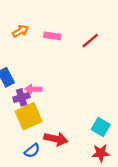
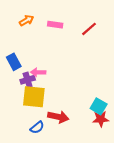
yellow square: (29, 116) -> (34, 97), turned 30
red star: (101, 153) -> (101, 119), moved

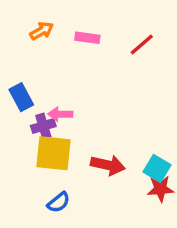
red arrow: (58, 117) -> (108, 165), moved

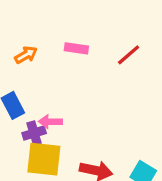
orange arrow: (42, 31) -> (26, 55), moved

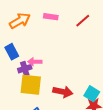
orange arrow: (26, 55) -> (20, 21), size x1.5

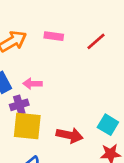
pink arrow: (35, 62) -> (33, 84), moved
cyan square: (92, 94) -> (108, 125), moved

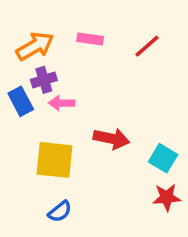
purple cross: (19, 105) -> (44, 80), moved
red arrow: (70, 135) -> (111, 139), moved

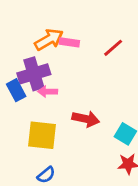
orange arrow: (35, 46) -> (49, 40), moved
purple cross: (44, 80) -> (34, 74), size x1.6

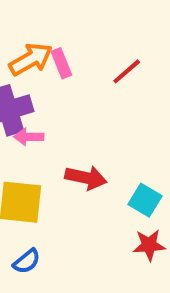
pink rectangle: (69, 42) -> (61, 63), turned 60

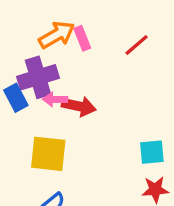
red arrow: (86, 178) -> (79, 106), moved
cyan square: (145, 200) -> (152, 152), turned -36

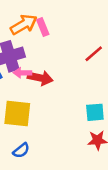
red line: (137, 45) -> (94, 54), moved

